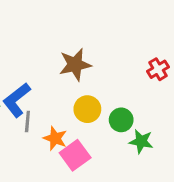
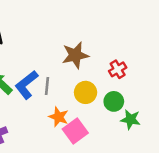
red cross: (158, 69) -> (118, 69), moved
gray line: (27, 121) -> (47, 86), moved

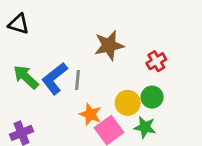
yellow circle: (86, 92) -> (128, 103), moved
green star: (130, 119) -> (145, 127), moved

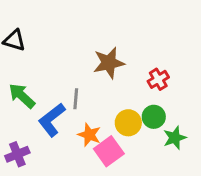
blue L-shape: (55, 78) -> (52, 120), moved
green star: (145, 127) -> (175, 138), moved, turned -30

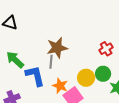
brown star: (109, 63) -> (57, 48), moved
blue L-shape: (52, 120) -> (35, 76), turned 115

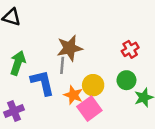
green arrow: (15, 60) -> (18, 63), turned 66
yellow circle: (86, 78) -> (93, 85), moved

